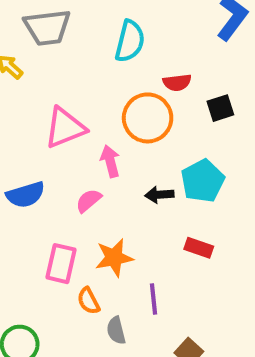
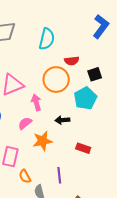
cyan pentagon: (203, 181) -> (85, 98), moved
orange star: (114, 258) -> (43, 141), moved

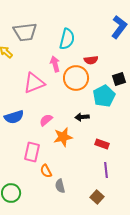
black square: (95, 74) -> (119, 79), moved
pink arrow: (36, 102) -> (55, 64), moved
purple line: (59, 175) -> (106, 170), moved

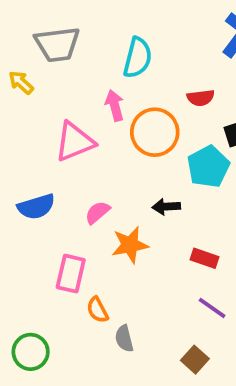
red semicircle: (91, 60) -> (201, 98), moved
purple line: (106, 170) -> (212, 308), turned -49

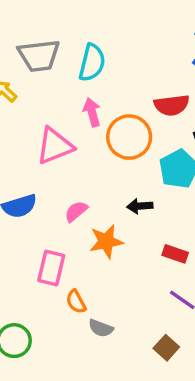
cyan semicircle: (138, 58) -> (92, 63), moved
red semicircle: (201, 98) -> (172, 105), size x1.4
gray semicircle: (124, 339) -> (101, 328), turned -55

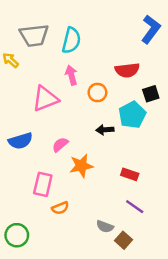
orange circle: (129, 137) -> (97, 93), size x0.6
black arrow: (140, 206) -> (105, 130), moved
orange semicircle: (76, 302) -> (60, 208), turned -84
gray semicircle: (101, 328) -> (105, 227), moved

